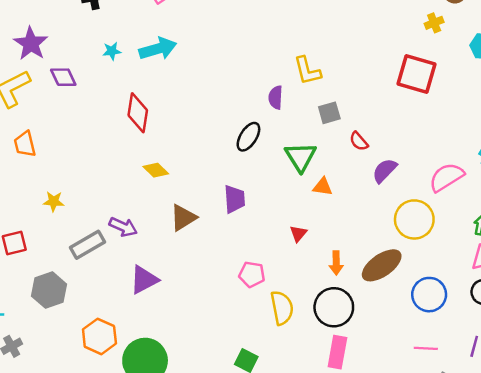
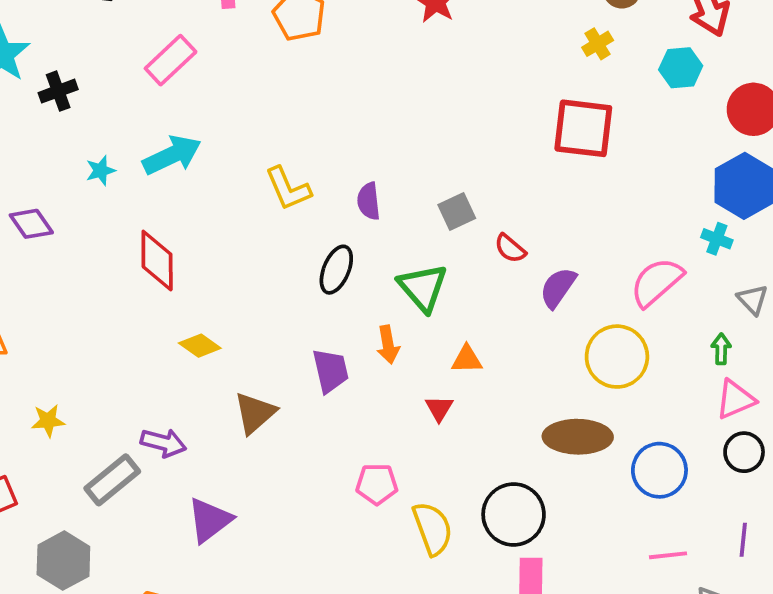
yellow L-shape: (307, 71) -> (288, 189), moved
orange triangle: (323, 187) -> (467, 359), moved
orange arrow: (336, 263) -> (388, 345), moved
brown ellipse: (382, 265) -> (578, 437), turned 45

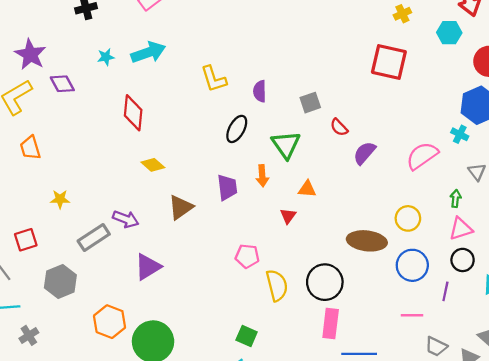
yellow circle: (617, 357) -> (408, 218), moved, size x0.7
purple line: (743, 540) -> (445, 291), moved

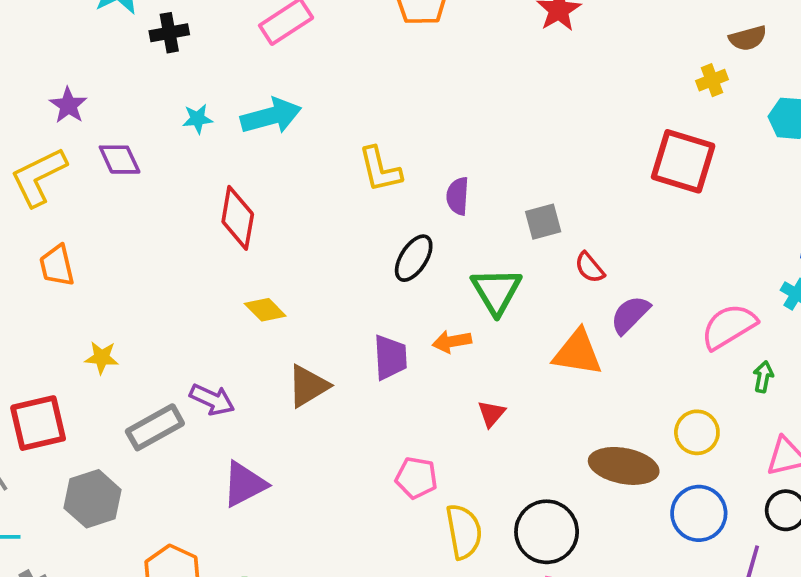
purple star: (30, 54) -> (68, 105), size x0.7
orange arrow: (262, 176) -> (452, 342), turned 80
orange triangle: (307, 189) -> (578, 353), moved, size x1.6
green arrow: (456, 199) -> (763, 377), moved
red square: (26, 240) -> (38, 423), size x1.4

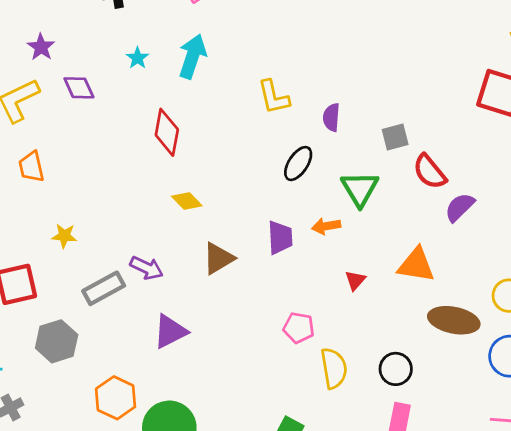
cyan arrow: (271, 116) -> (192, 56), turned -57
cyan star: (197, 119) -> (137, 58), turned -30
red semicircle: (590, 268) -> (430, 172), size x1.5
orange triangle: (578, 353) -> (416, 265), moved
black circle: (547, 532) -> (396, 369), size x0.7

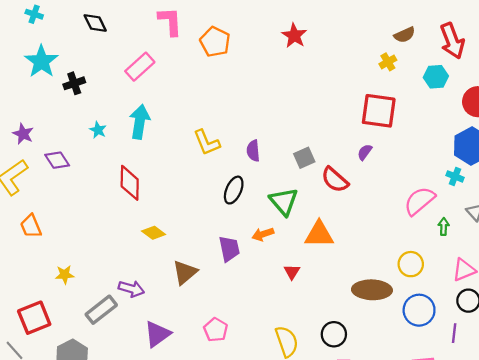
purple semicircle: (460, 207) -> (365, 152), moved, size x0.7
orange triangle: (416, 265) -> (319, 234), moved
pink pentagon: (299, 328) -> (216, 330), moved, turned 30

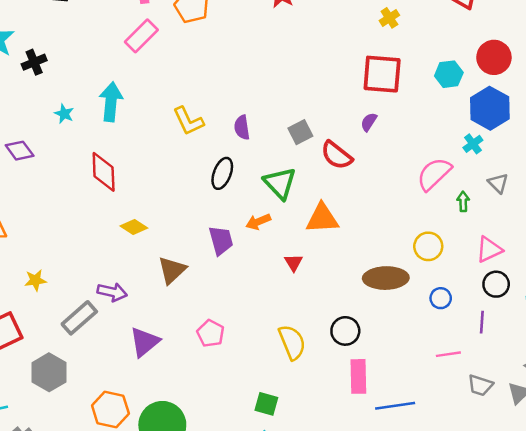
pink rectangle: (140, 67) -> (141, 36), moved
cyan hexagon: (436, 77) -> (449, 74), moved
cyan cross: (455, 176) -> (473, 144), turned 35
blue circle: (419, 310) -> (441, 298), size x0.6

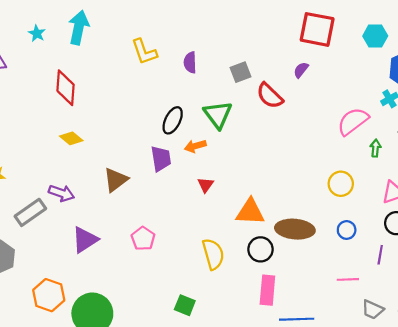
black ellipse: (222, 173) -> (173, 120), moved
orange triangle: (322, 218) -> (250, 212), moved
yellow diamond: (134, 227) -> (71, 138), moved
red triangle: (294, 263) -> (206, 185), moved
brown ellipse: (386, 278) -> (295, 229), moved

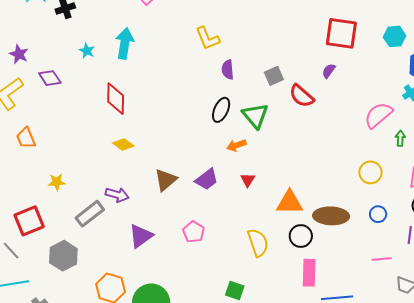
yellow L-shape: (144, 52) -> (207, 38), moved
black ellipse: (173, 120) -> (221, 110), moved
purple trapezoid: (161, 159) -> (207, 179), moved, turned 65

